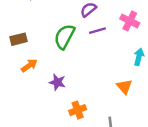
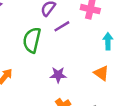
purple star: (57, 82) -> (58, 75), moved

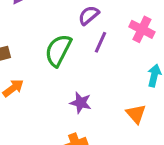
purple line: (62, 26) -> (101, 42), turned -49

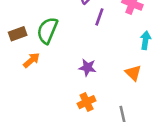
green semicircle: (58, 50) -> (47, 30), moved

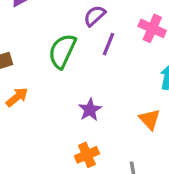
green semicircle: (47, 30) -> (62, 51), moved
purple star: (87, 67) -> (90, 110), turned 30

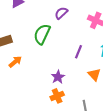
purple line: (108, 44) -> (79, 52), moved
purple star: (90, 110) -> (58, 77), moved

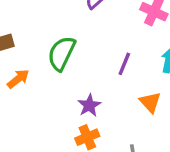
green semicircle: (42, 34) -> (61, 53), moved

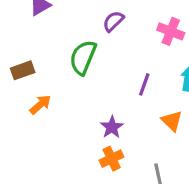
green semicircle: (61, 53) -> (83, 57), moved

